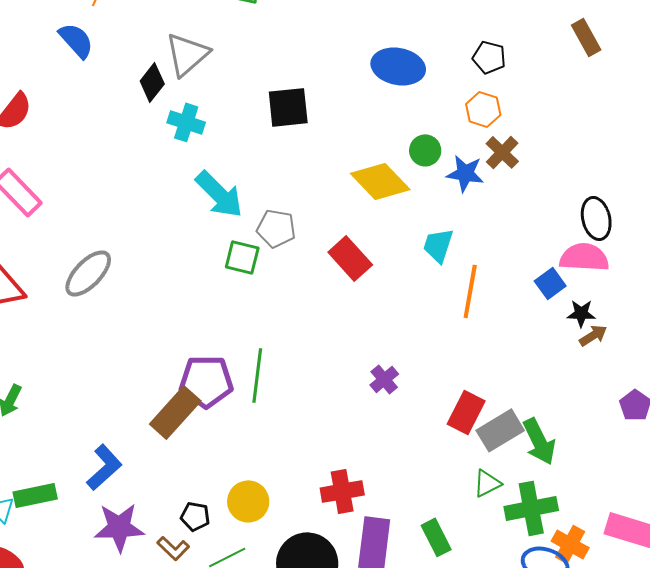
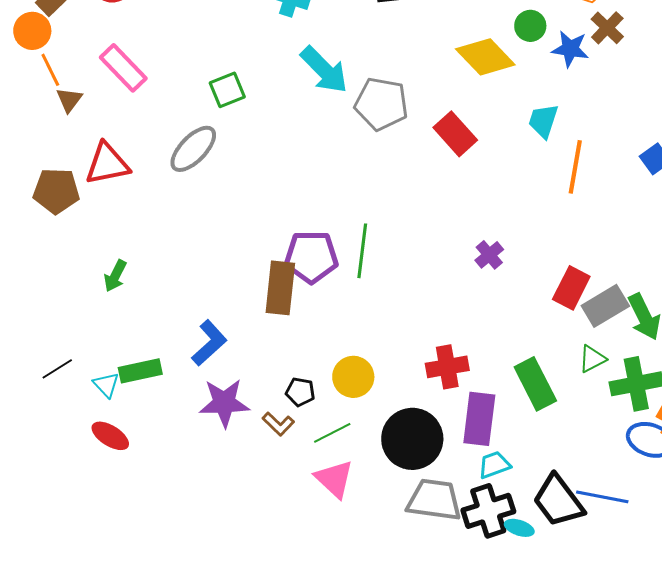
gray pentagon: (276, 228) -> (381, 104), size x1.4
green square: (242, 257) -> (227, 90), moved, turned -36
brown rectangle: (175, 412) -> (280, 288), turned -36
green rectangle: (436, 537) -> (535, 384), moved, size x1.4

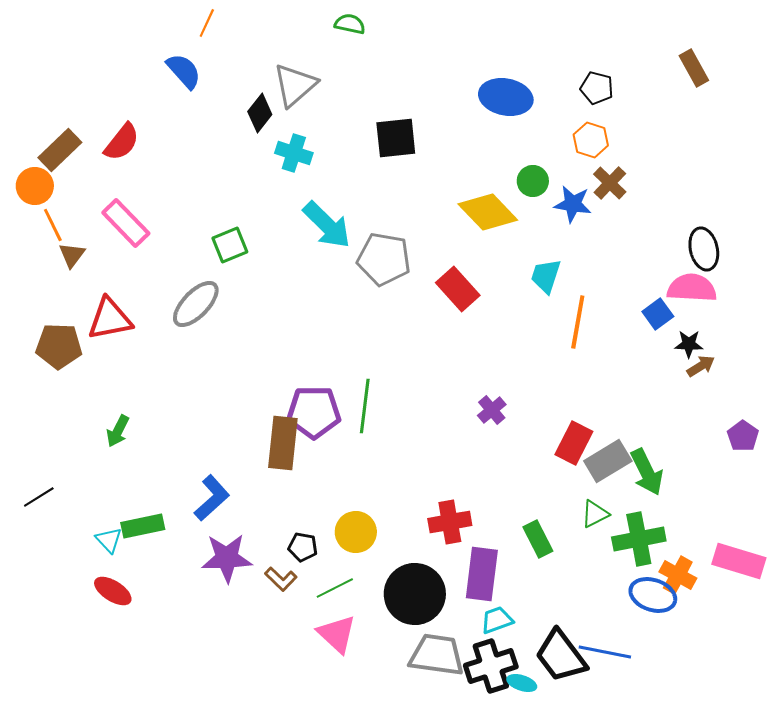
black line: (57, 369) -> (39, 497), moved
green rectangle: (535, 384) -> (538, 539), size x0.7

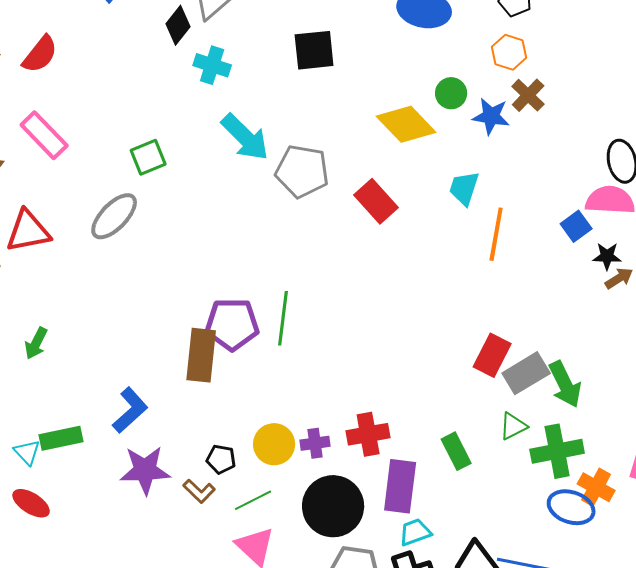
purple cross: (492, 410) -> (315, 443), moved, turned 32

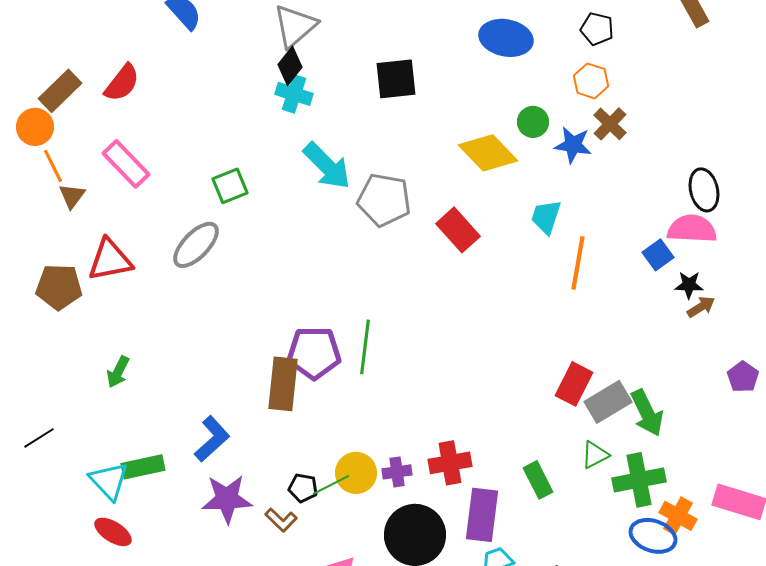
black diamond: (178, 25) -> (290, 66), moved
cyan triangle: (27, 452) -> (109, 481), size x1.5
green line: (253, 500) -> (331, 485), moved

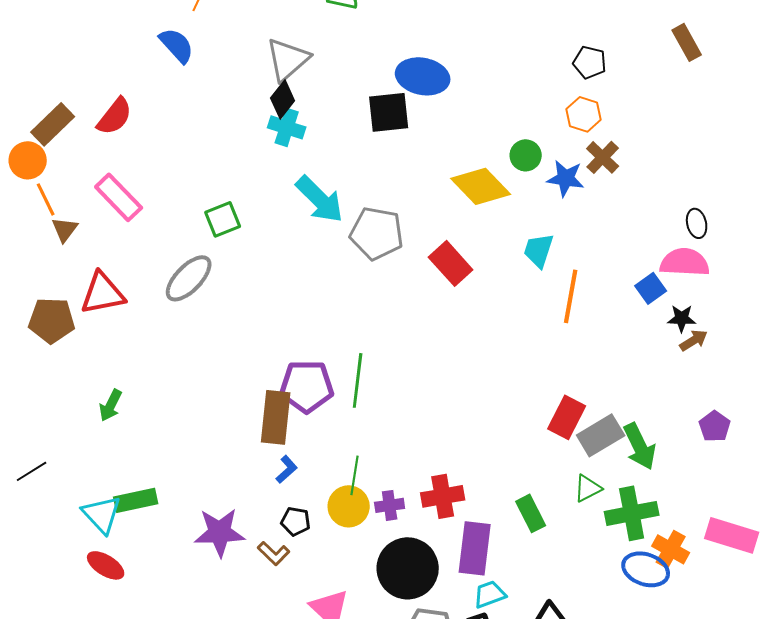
blue ellipse: (506, 38) -> (423, 76), moved
black ellipse: (704, 190) -> (697, 223), size x0.7
purple pentagon: (743, 377) -> (715, 426), moved
blue L-shape: (212, 439) -> (287, 469), moved, size x0.6
green line: (331, 485) -> (355, 475), moved, turned -54

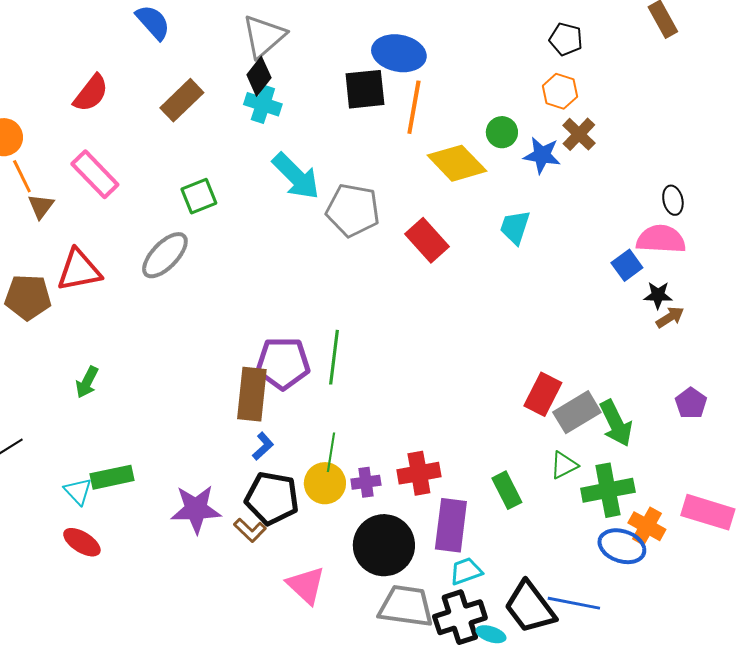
brown rectangle: (53, 124) -> (182, 100), moved
orange line: (571, 296) -> (414, 107), moved
cyan triangle: (102, 514) -> (78, 491), size x0.7
black pentagon: (296, 521) -> (272, 498), size x1.8

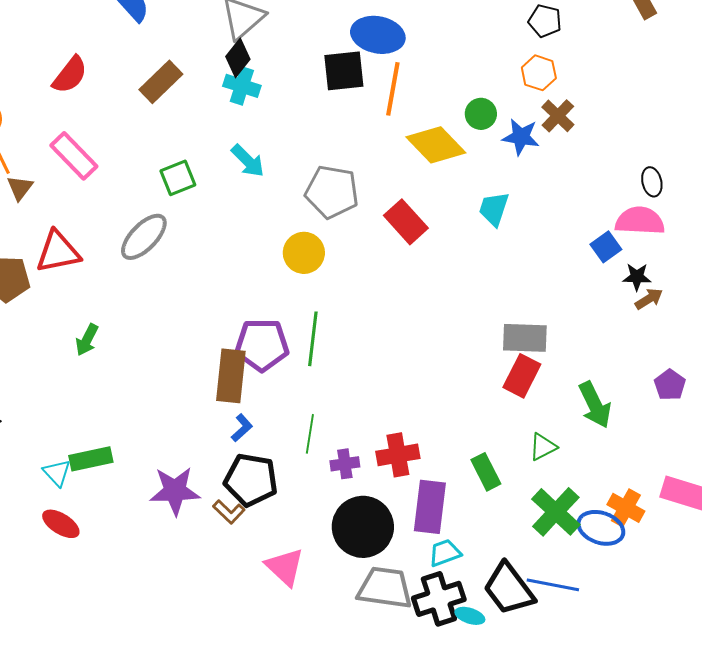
cyan arrow: (296, 176) -> (248, 161), moved, size x0.7
green arrow: (87, 382) -> (87, 340), moved
gray rectangle: (577, 412) -> (525, 338), moved, turned 33
yellow circle: (325, 483) -> (304, 253), moved
green cross: (608, 490) -> (556, 512), moved, turned -36

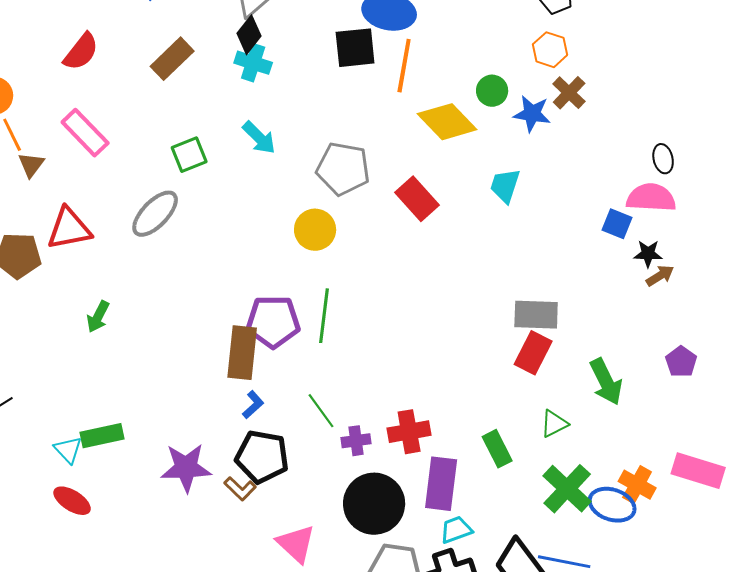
blue square: (606, 247) -> (617, 224), turned -32
green line: (310, 434) -> (321, 411), turned -45

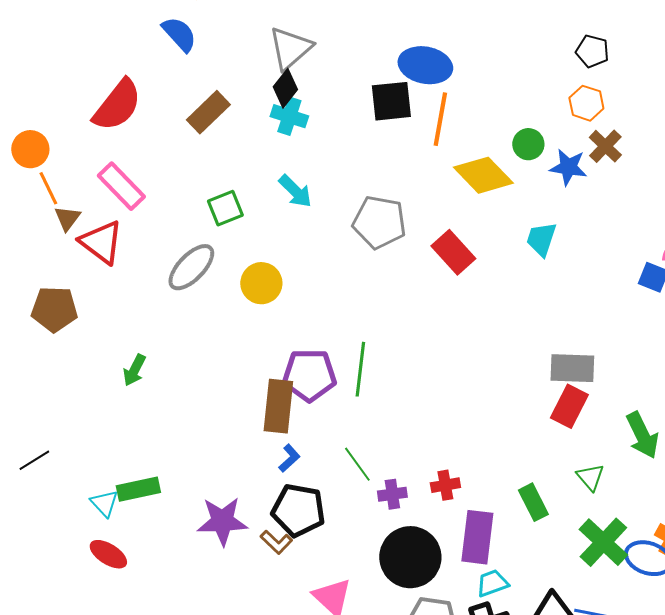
red semicircle: (81, 52) -> (117, 105), size x1.4
red triangle: (69, 229) -> (101, 242), moved, turned 48
yellow circle: (315, 230) -> (261, 283), moved
green triangle: (554, 424) -> (590, 477), turned -44
red cross: (409, 432) -> (445, 485), size x0.7

